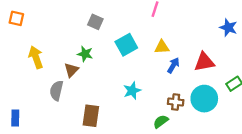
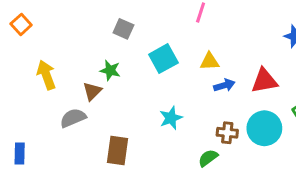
orange square: (16, 18) -> (21, 24), turned 35
blue arrow: (173, 65) -> (224, 85), turned 42
gray semicircle: (56, 91) -> (73, 118), turned 54

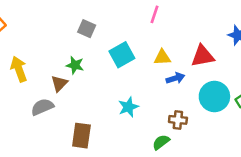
red triangle: (264, 81) -> (203, 56), moved
cyan circle: (264, 128) -> (214, 96), moved

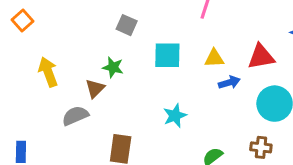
cyan square: (122, 55) -> (167, 55), turned 30
brown cross: (178, 120) -> (261, 147), moved

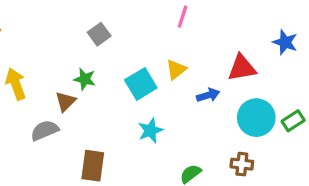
gray square: (127, 25) -> (99, 34), turned 30
cyan square: (167, 55) -> (141, 84), moved, turned -32
yellow triangle: (214, 58) -> (176, 69), moved, turned -35

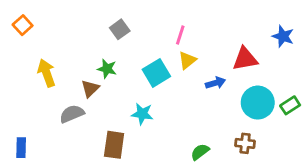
pink line: (183, 17) -> (180, 35), moved
cyan star: (150, 130) -> (142, 114), moved, turned 30

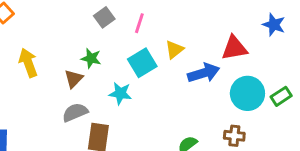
pink line: (180, 35) -> (139, 23), moved
blue arrow: (215, 83) -> (204, 73), size x1.5
gray semicircle: (72, 114) -> (75, 112), moved
cyan star: (142, 114) -> (120, 93), moved

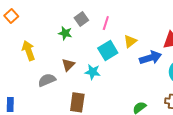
green star: (91, 58) -> (65, 33), moved
brown triangle: (74, 79) -> (68, 65), moved
gray semicircle: (75, 112) -> (47, 80), moved

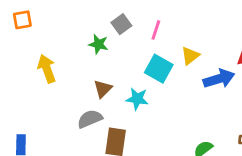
orange square: (11, 16) -> (22, 20), turned 32
cyan square: (108, 51) -> (159, 69), turned -30
gray semicircle: (47, 80) -> (90, 119), moved

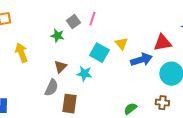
pink line: (156, 30) -> (92, 19), moved
yellow triangle: (190, 56) -> (121, 44), turned -32
gray semicircle: (90, 119) -> (51, 88), turned 138

